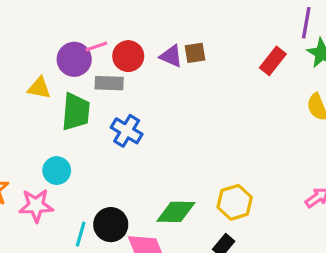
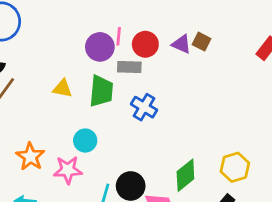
pink line: (96, 47) -> (119, 36), turned -66
brown square: (195, 53) -> (202, 42), turned 36
yellow triangle: (39, 88) -> (62, 88), moved
green diamond: (176, 212) -> (185, 175), turned -40

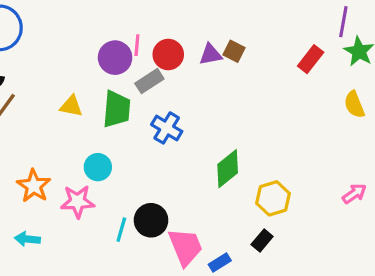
purple triangle: (181, 44) -> (210, 54), turned -35
gray rectangle: (129, 67) -> (149, 81), turned -35
green diamond: (185, 175) -> (228, 169), moved

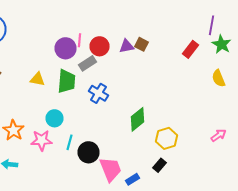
cyan line: (121, 230) -> (70, 142), moved

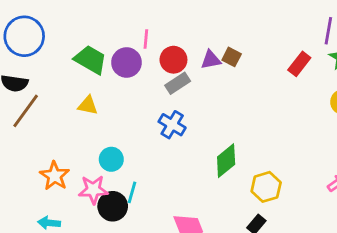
pink line: (80, 40) -> (146, 39), moved
gray rectangle: (88, 63) -> (178, 83), moved
green trapezoid: (66, 81) -> (91, 60), moved, turned -65
black circle: (88, 152) -> (113, 206), moved

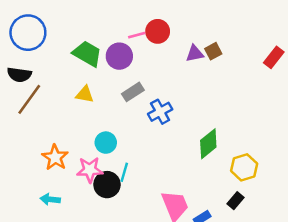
pink line: (146, 39) -> (137, 35), turned 70
brown square: (232, 57) -> (213, 51), turned 35
red circle: (173, 60) -> (158, 31), moved
gray rectangle: (178, 83) -> (133, 92), moved
blue cross: (172, 125) -> (160, 112), turned 30

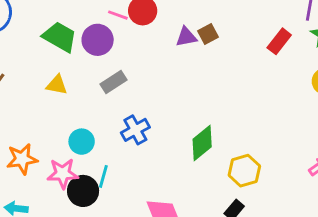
pink line: (137, 35) -> (118, 15), turned 35
blue cross: (160, 112) -> (135, 130), moved
orange star: (55, 157) -> (22, 159), turned 30

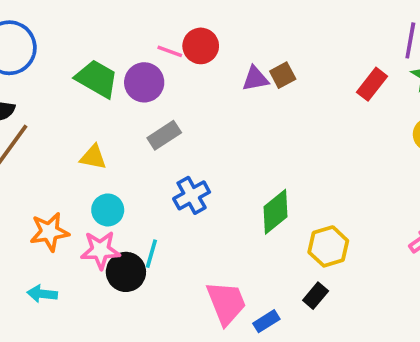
yellow triangle: (57, 85) -> (93, 157), moved
cyan circle: (82, 142) -> (108, 210), moved

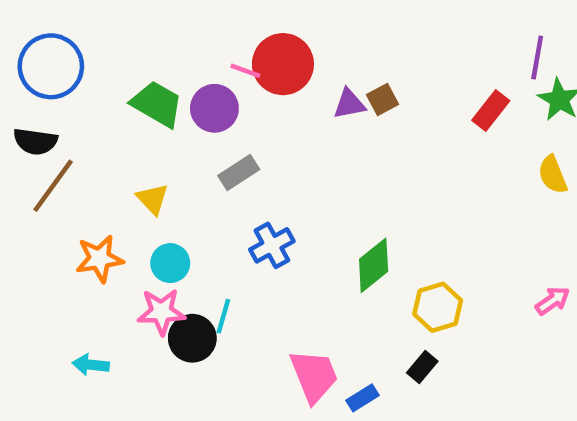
red circle: (201, 46) -> (283, 64), size x1.4
yellow triangle: (93, 157) -> (153, 199), turned 36
orange star: (49, 232) -> (99, 259), moved

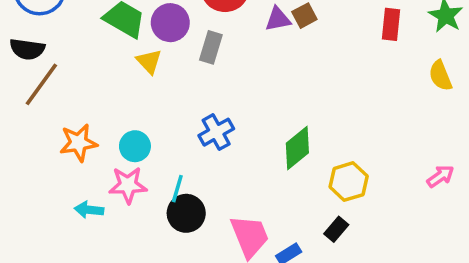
red rectangle: (491, 111) -> (391, 24), turned -32
gray rectangle: (239, 172) -> (211, 47), moved, turned -40
yellow triangle: (153, 199) -> (149, 61), moved
black circle: (192, 338) -> (186, 213), moved
cyan arrow: (91, 365) -> (89, 210), moved

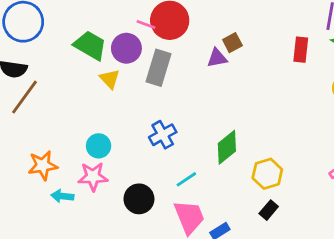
purple triangle: (278, 19) -> (217, 58), moved
gray rectangle: (211, 47) -> (159, 68), size x1.4
orange star: (78, 143) -> (43, 165), moved
cyan line: (177, 189) -> (186, 179), moved, turned 40
black rectangle: (336, 229) -> (269, 210), moved

